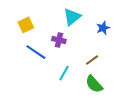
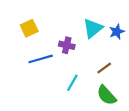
cyan triangle: (72, 17) -> (93, 28), moved
blue line: (36, 52) -> (41, 59), turned -50

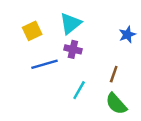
cyan triangle: (93, 28) -> (70, 23), moved
brown line: (104, 68) -> (114, 74), turned -35

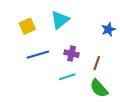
purple cross: (73, 49) -> (72, 54), moved
cyan line: (79, 90) -> (67, 77), turned 42

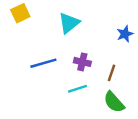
yellow square: (27, 26) -> (20, 13), moved

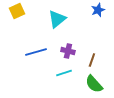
blue star: (125, 34) -> (98, 10), moved

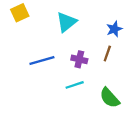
blue star: (98, 10) -> (114, 29), moved
brown line: (92, 60) -> (107, 54), moved

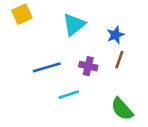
blue star: (114, 29) -> (116, 35), moved
cyan line: (75, 85) -> (69, 95), moved

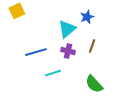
cyan triangle: (74, 25) -> (67, 29), moved
blue star: (116, 35) -> (87, 17), moved

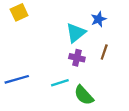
blue line: (36, 52) -> (17, 79), moved
green semicircle: (94, 84) -> (84, 95), moved

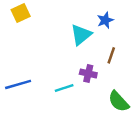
purple cross: (77, 58) -> (88, 74), moved
green semicircle: (84, 95) -> (119, 101), moved

